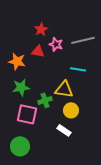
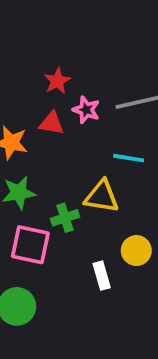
yellow circle: (71, 110) -> (136, 251), moved
white rectangle: (64, 130) -> (102, 276), turned 40

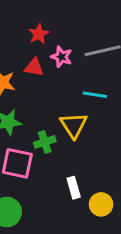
yellow triangle: (102, 197) -> (74, 125), turned 48
yellow circle: (136, 251) -> (101, 204), moved

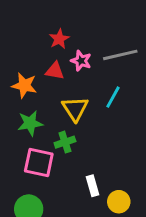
cyan line: (95, 95) -> (113, 97), turned -70
yellow triangle: (74, 125) -> (75, 109), moved

